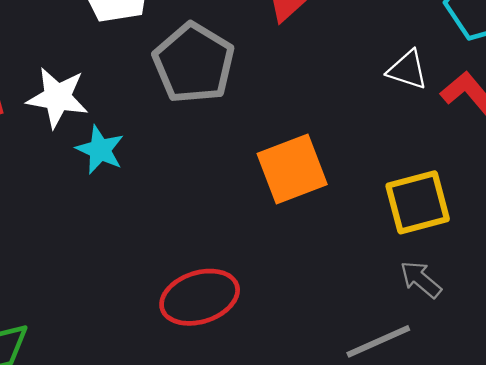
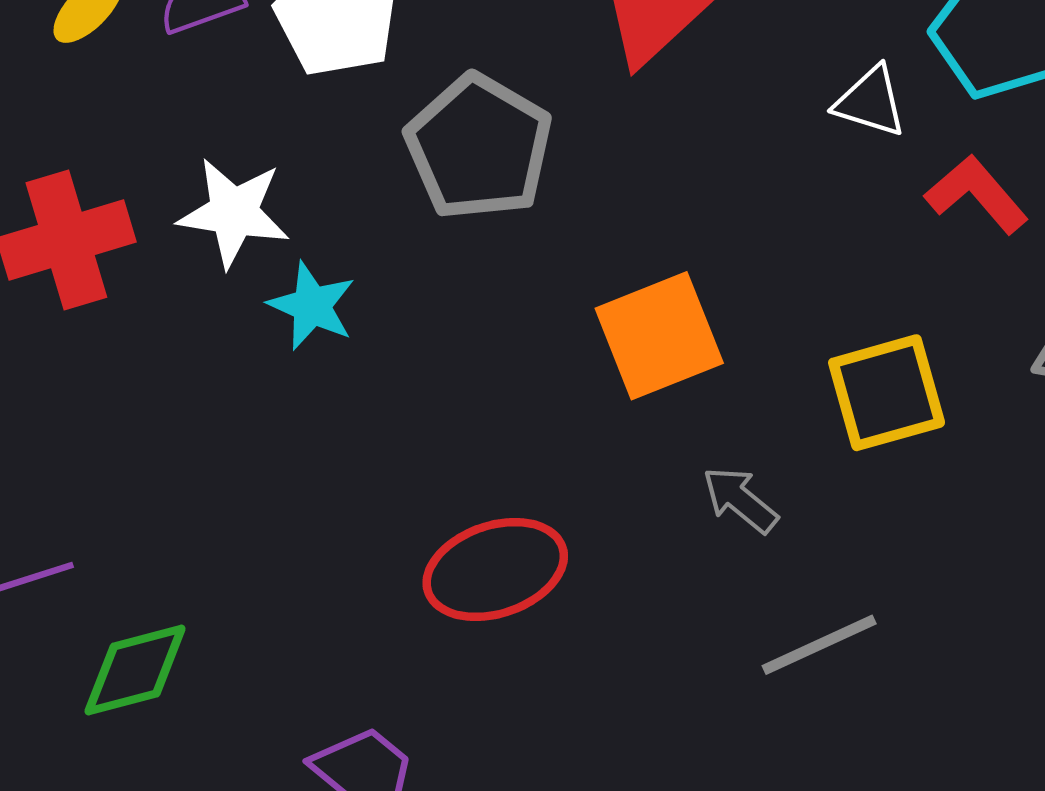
white triangle: (407, 70) -> (870, 102), moved
gray arrow: (421, 279) -> (740, 500), moved

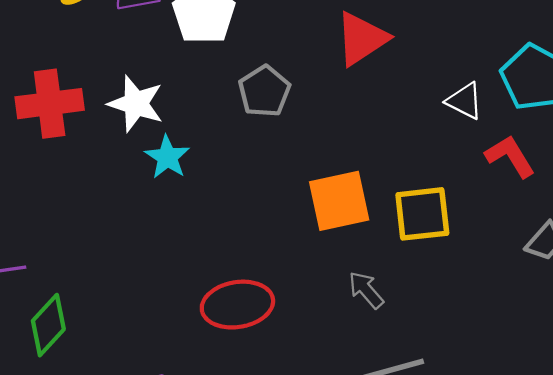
gray pentagon: (479, 147) -> (264, 91), size x0.7
yellow square: (887, 393) -> (422, 214), moved
green diamond: (135, 670) -> (48, 325), turned -42

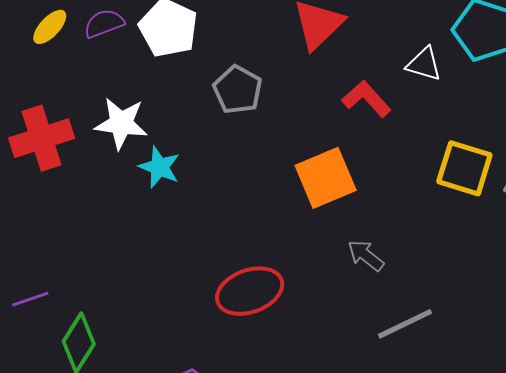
red L-shape: (510, 156) -> (366, 99), moved
yellow square: (422, 214) -> (464, 168), moved, turned 34

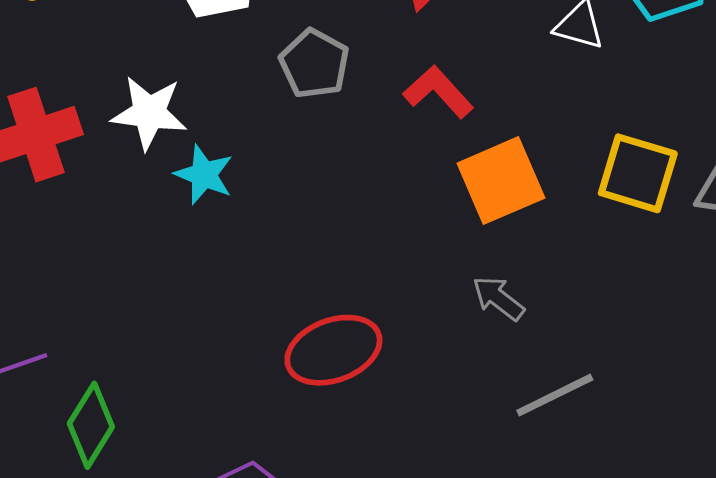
red L-shape: (366, 99) -> (438, 92), moved
orange square: (326, 178) -> (501, 181), moved

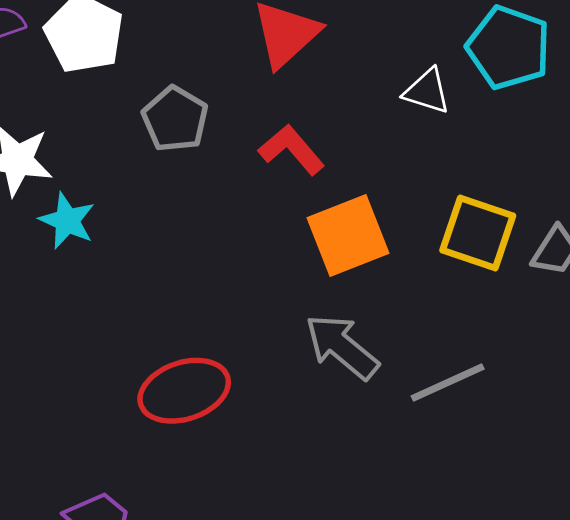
gray arrow: (498, 298) -> (342, 347), size x1.5
gray line: (555, 395) -> (448, 382), moved

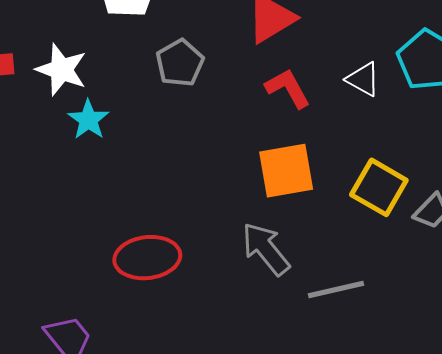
red L-shape: (291, 150) -> (288, 88), moved

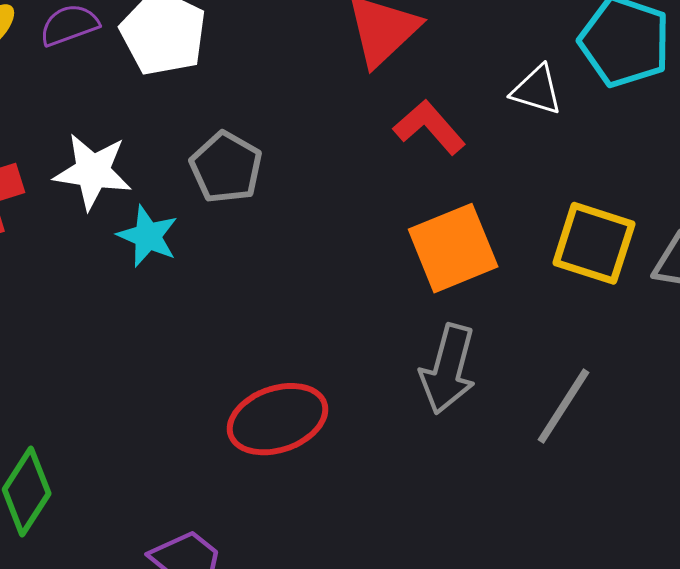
gray pentagon: (180, 63) -> (226, 167), moved
gray arrow: (266, 249) -> (448, 369), turned -114
gray line: (336, 289) -> (563, 406), turned -32

